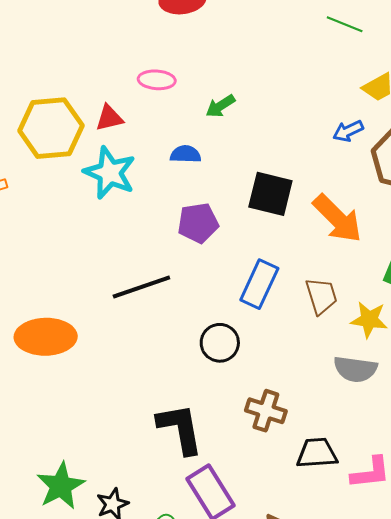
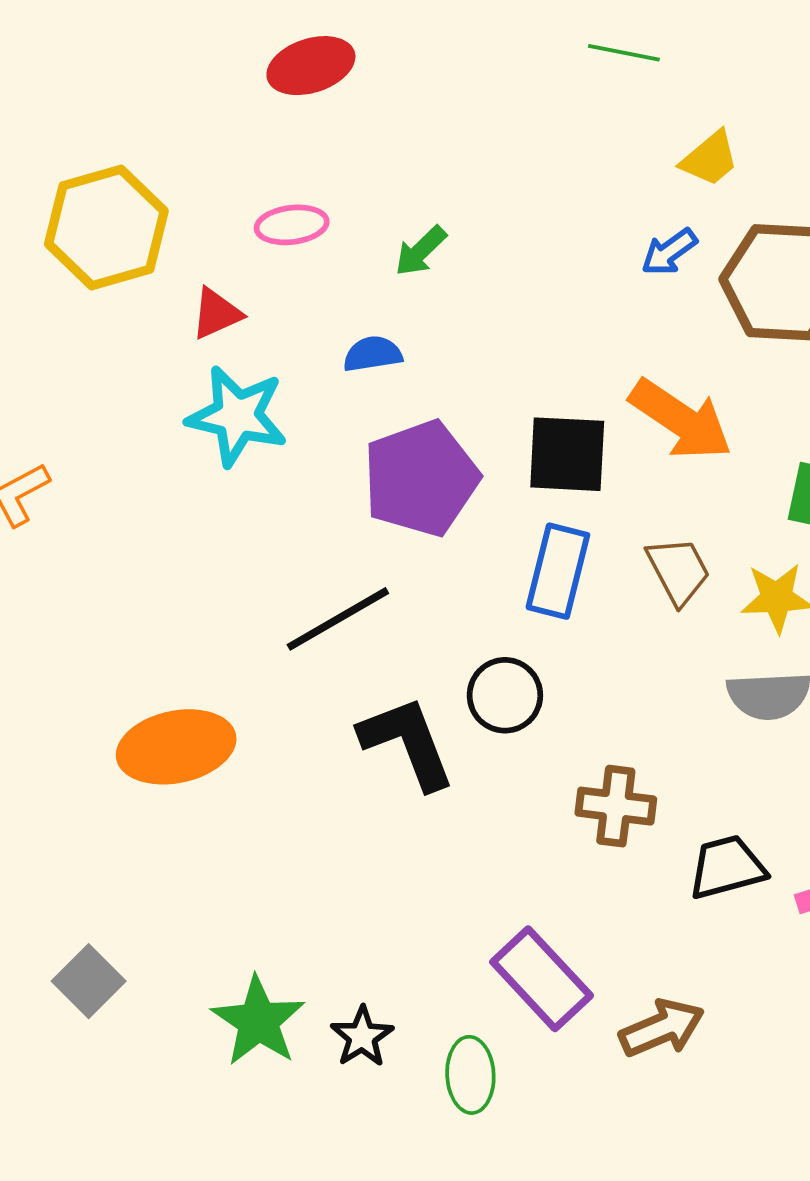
yellow hexagon: (51, 128) -> (106, 228), moved
black square: (270, 194) -> (567, 454), moved
purple pentagon: (198, 223) -> (421, 478), size x1.5
black L-shape: (180, 429) -> (407, 743), moved

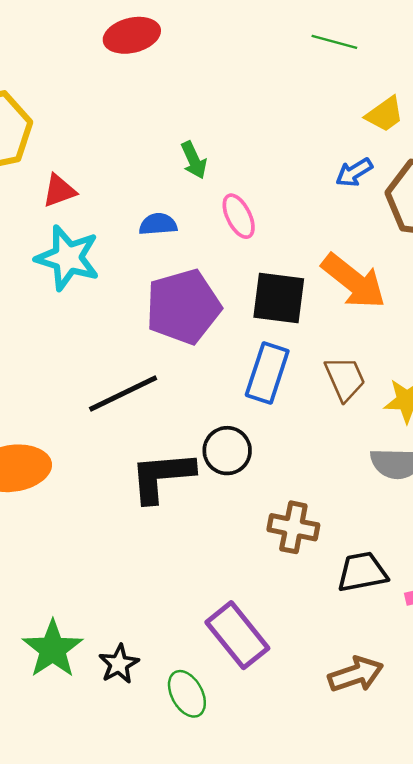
pink ellipse: (292, 225) -> (239, 216), moved, turned 66
green arrow: (421, 251) -> (194, 160), turned -75
black L-shape: (407, 743) -> (162, 477), turned -78
brown arrow: (662, 1028) -> (356, 674), moved
green ellipse: (470, 1075) -> (187, 694), turned -30

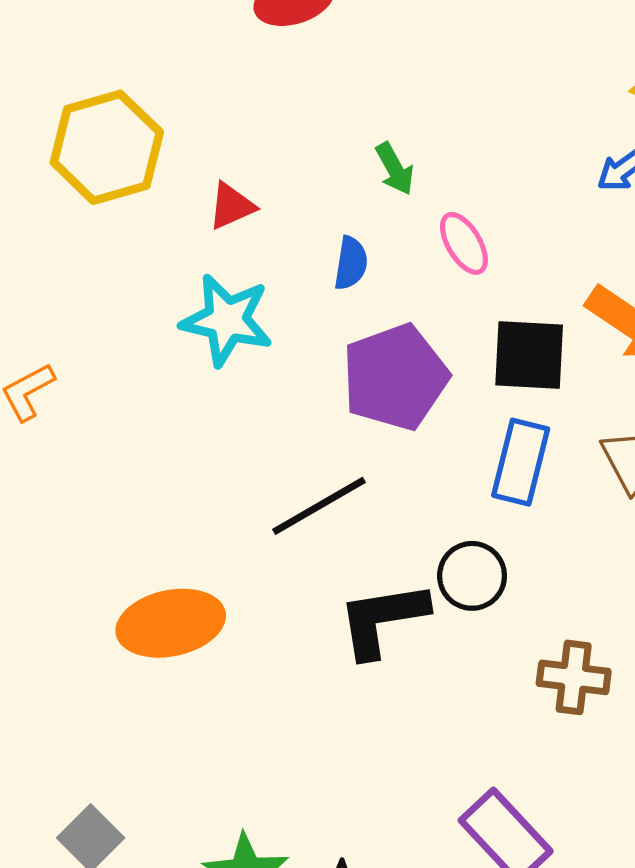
red triangle: (59, 191) -> (231, 206), moved
blue semicircle: (158, 224) -> (351, 263), turned 108

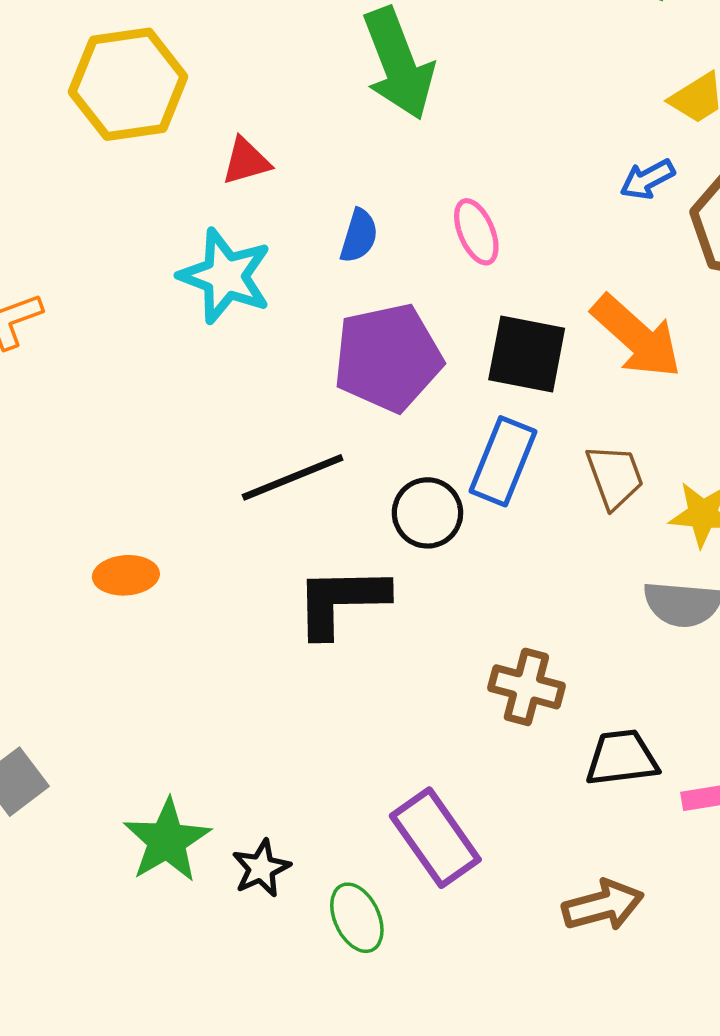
green arrow: (395, 169) -> (398, 64), moved, size x2.0
black circle: (472, 576) -> (427, 513), moved
orange ellipse: (171, 623) -> (126, 575), size x0.6

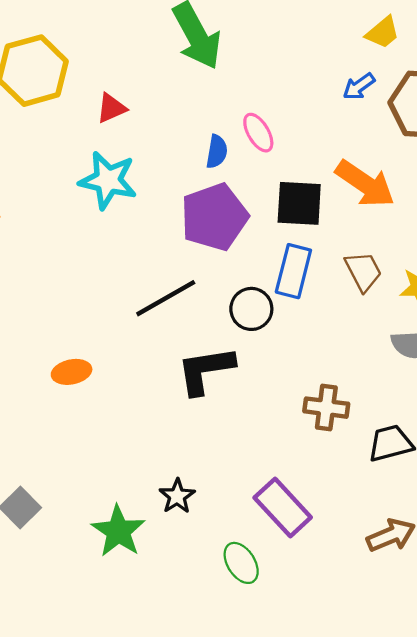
blue semicircle: (359, 236) -> (217, 152), moved
black star: (261, 868) -> (177, 496), moved

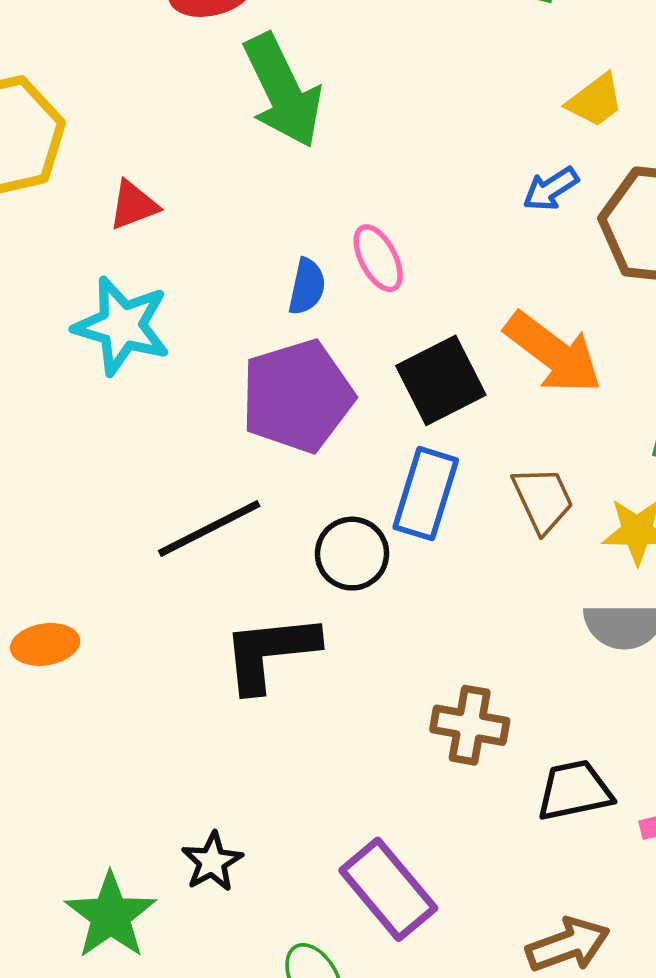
black square: (299, 203) -> (441, 380), turned -33

